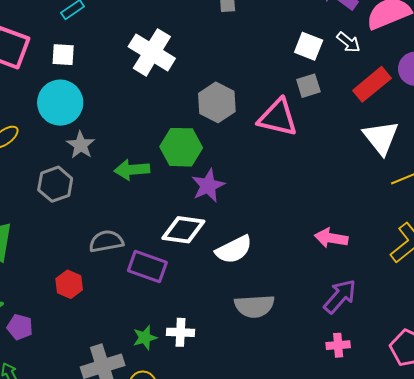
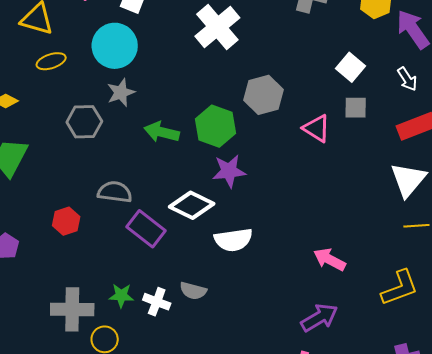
white square: (309, 46) -> (350, 67), moved
pink triangle: (278, 118) -> (317, 128), size x0.7
gray semicircle: (254, 306) -> (193, 291), moved, size x0.7

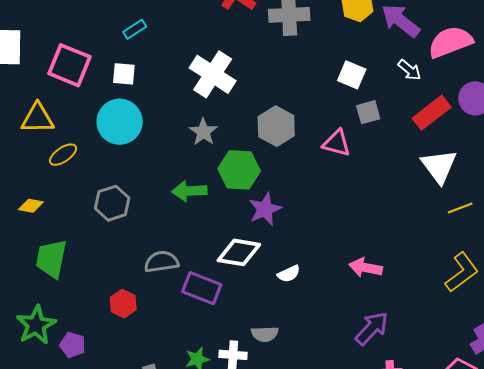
gray star: (121, 93) -> (203, 132), moved
white semicircle: (233, 240) -> (289, 274), size x0.6
pink arrow: (329, 259) -> (366, 268), moved
purple arrow: (319, 318) -> (372, 328), moved

